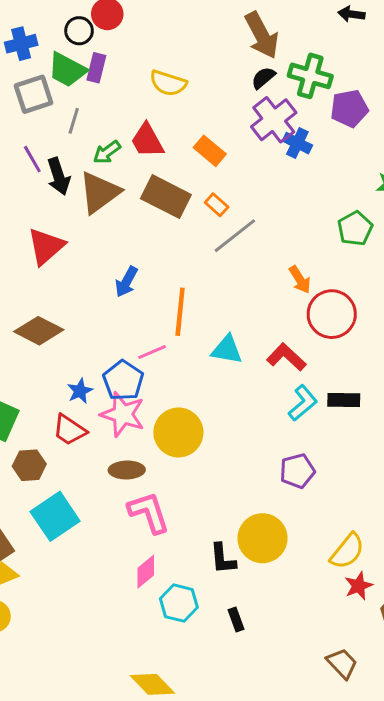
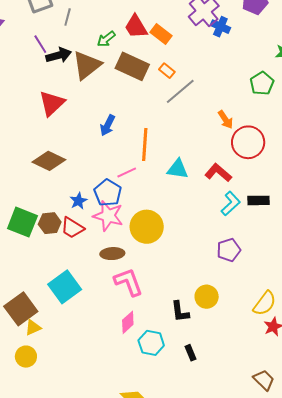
red trapezoid: (147, 141) -> (136, 27), moved
green arrow: (107, 152) -> (106, 39), moved
black arrow: (59, 176) -> (59, 55), turned -85
brown hexagon: (29, 465) -> (50, 223), moved
yellow circle: (262, 538) -> (207, 297), size x0.7

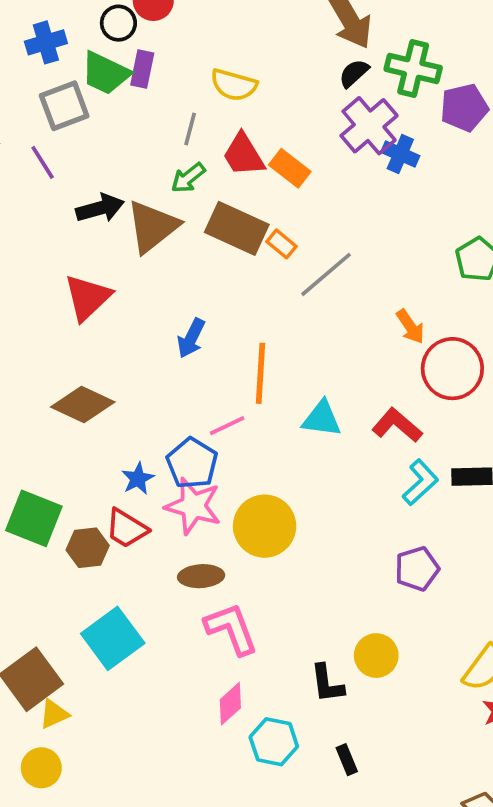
gray line: (68, 17) -> (190, 129), moved
purple line: (40, 44) -> (43, 162), moved
orange rectangle: (167, 71) -> (281, 244), moved
brown hexagon: (50, 223) -> (88, 548), moved

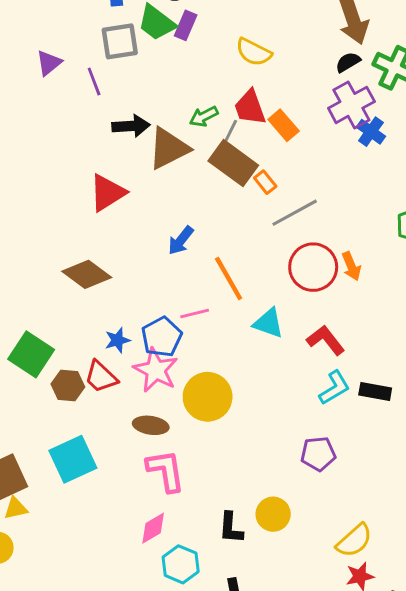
gray line: (190, 129) -> (230, 132), moved
red circle: (452, 369) -> (313, 267), moved
orange line: (260, 373) -> (229, 278), turned -45

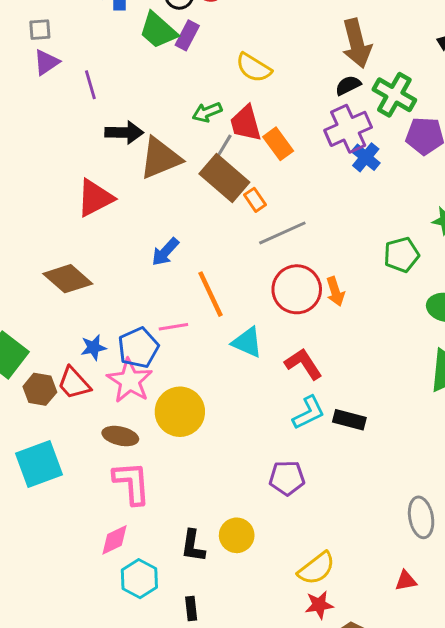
gray square: (120, 41) -> (40, 30), moved, size x0.6
green arrow: (204, 116) -> (207, 112), moved

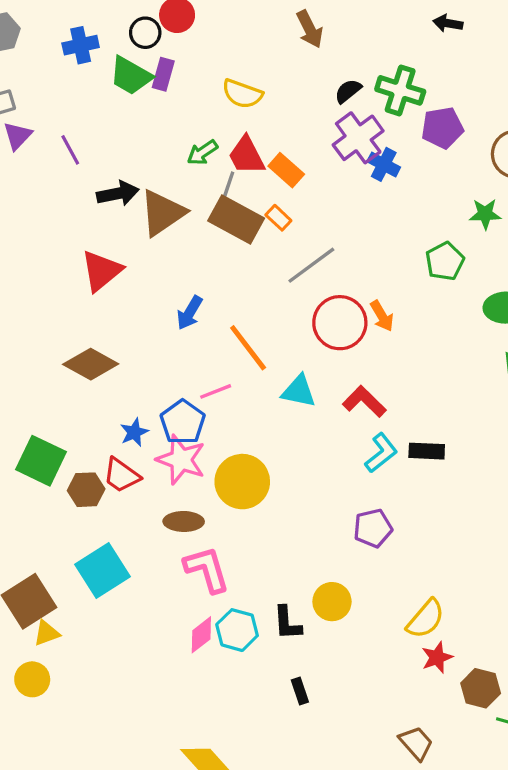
brown arrow: (357, 43) -> (310, 29), moved, size x0.7
orange rectangle: (255, 200) -> (278, 218), moved
cyan hexagon: (139, 579) -> (237, 630), moved

